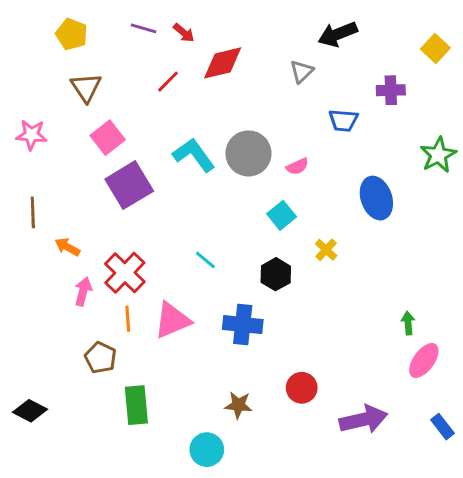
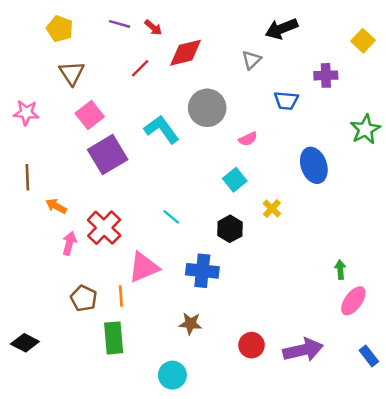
gray circle: (248, 153) -> (207, 108), moved
orange line: (128, 319) -> (121, 296), moved
red circle: (302, 388) -> (252, 345), moved
brown star: (238, 405) -> (190, 324), moved

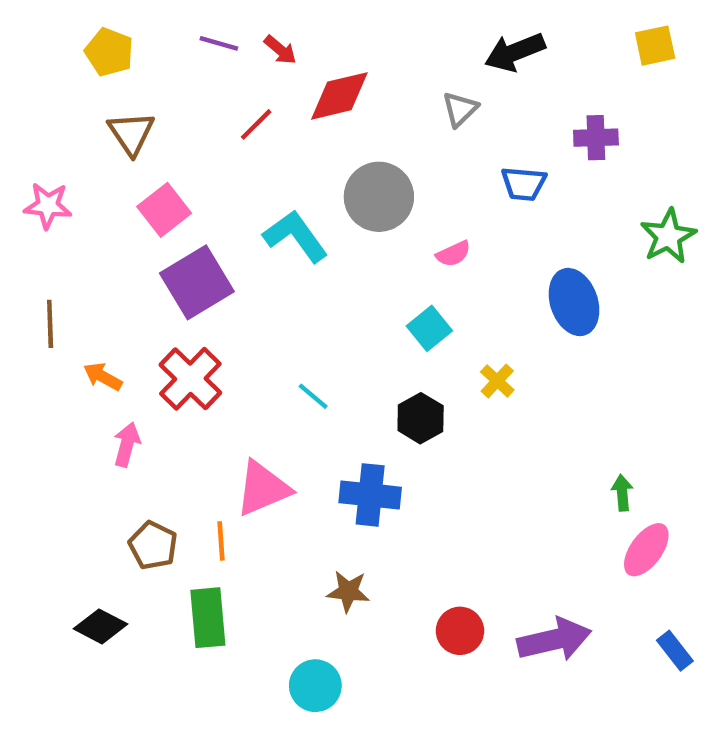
yellow square: (363, 41) -> (655, 46), moved, turned 35
red cross: (104, 228) -> (190, 379), moved
black diamond: (25, 343) -> (100, 626), moved

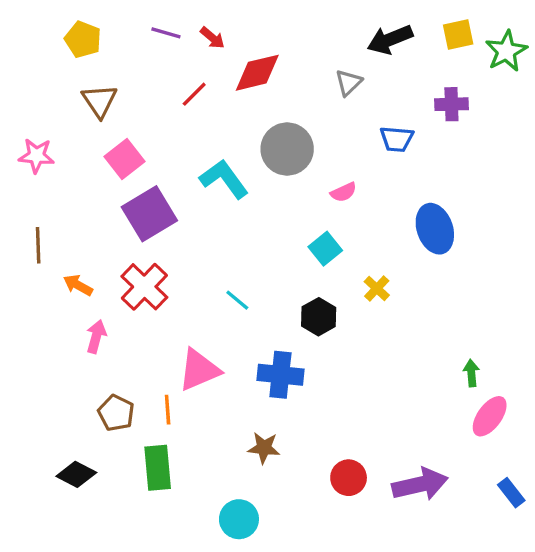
yellow square: (655, 46) -> (458, 34), moved
green star: (668, 236) -> (506, 51), moved

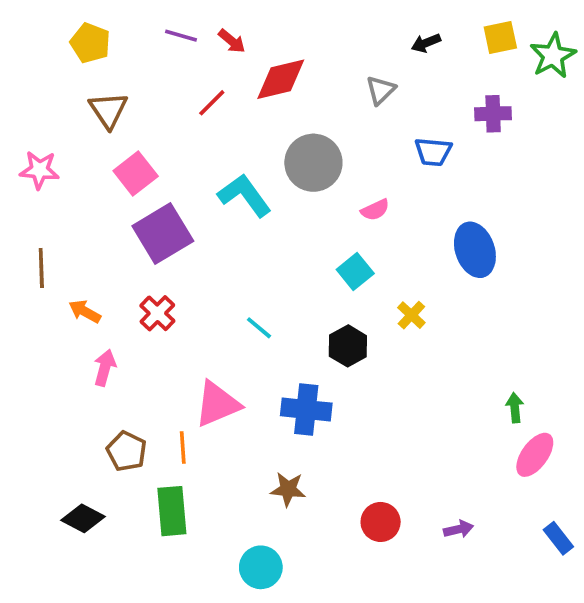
black arrow: (390, 39) -> (426, 43), size x0.6
red cross: (144, 287) -> (157, 313), size x0.7
purple arrow: (420, 484) -> (459, 529), size x0.5

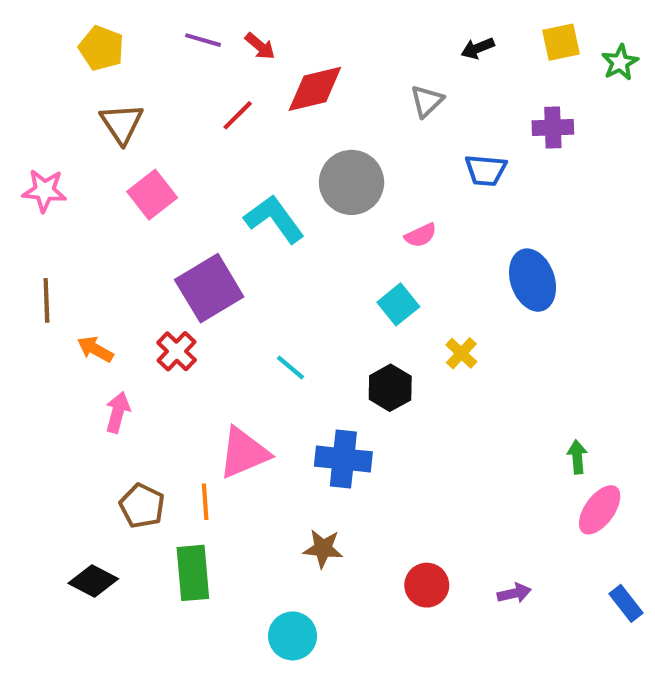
green star: (553, 56) -> (620, 62), size x0.7
purple square: (163, 233) -> (209, 288), moved

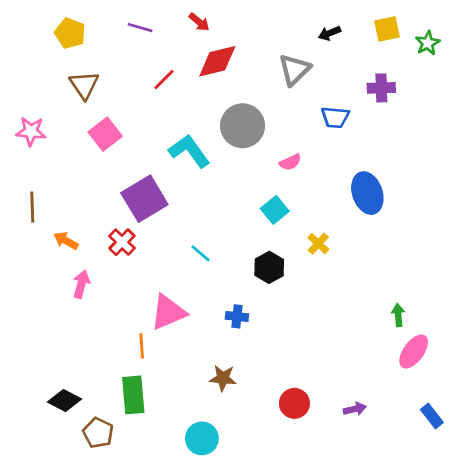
red arrow: (260, 46) -> (199, 22), moved
gray triangle: (427, 101) -> (294, 70), size x1.4
blue cross: (343, 459) -> (237, 316), size x0.6
brown pentagon: (142, 506) -> (98, 433), moved

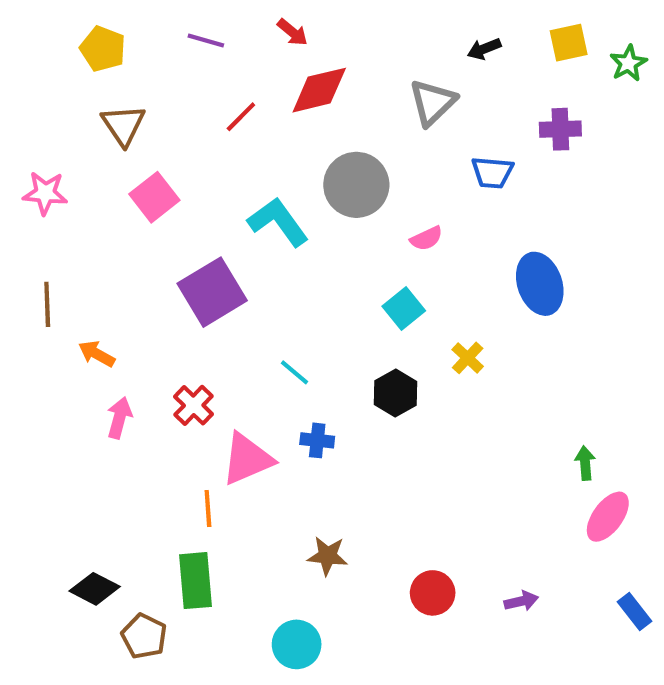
red cross: (122, 242) -> (194, 405), moved
blue cross: (237, 316) -> (317, 440), moved

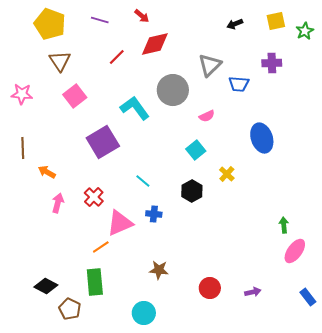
yellow pentagon: (103, 49) -> (50, 24), size x1.4
gray triangle: (433, 102) -> (210, 65), moved
orange line: (208, 508) -> (101, 247), turned 60

